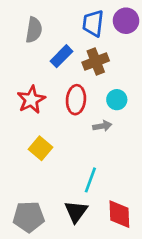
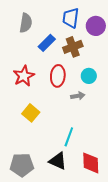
purple circle: (126, 21) -> (96, 26), moved
black triangle: (76, 212) -> (58, 161), turned -42

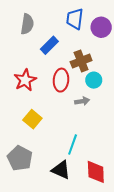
brown cross: (73, 47) -> (81, 61), moved
gray pentagon: (22, 165) -> (20, 158), moved, turned 30

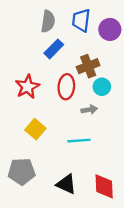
gray semicircle: (27, 24) -> (48, 21), moved
cyan line: (73, 145) -> (79, 141), moved, turned 66
gray pentagon: (20, 158) -> (22, 171), turned -30

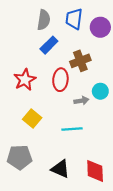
cyan circle: (102, 87) -> (100, 91), moved

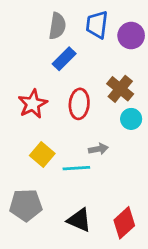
brown cross: (80, 61) -> (120, 89), moved, turned -30
gray arrow: (81, 101) -> (98, 149), moved
cyan line: (72, 129) -> (76, 168), moved
red diamond: (95, 171) -> (124, 223), turned 50

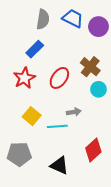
blue trapezoid: (97, 25) -> (73, 18), turned 110
blue rectangle: (64, 59) -> (35, 49), moved
red ellipse: (79, 104) -> (59, 78), turned 30
red diamond: (124, 223) -> (93, 150), moved

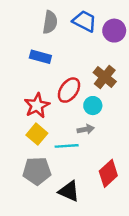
blue rectangle: (35, 49) -> (40, 57), turned 60
red star: (24, 78) -> (37, 106), moved
cyan circle: (98, 89) -> (93, 106), moved
gray pentagon: (19, 154) -> (37, 171), moved

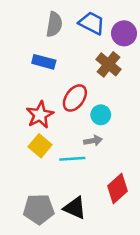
brown cross: (105, 77) -> (109, 64), moved
gray pentagon: (37, 171) -> (39, 209), moved

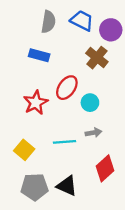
gray arrow: (93, 141) -> (93, 133), moved
yellow square: (40, 146) -> (24, 150), moved

